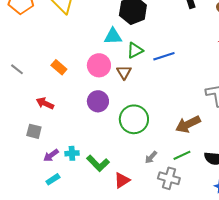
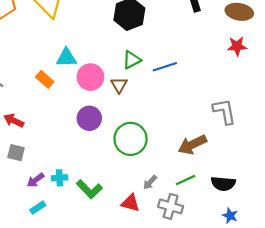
cyan triangle: (113, 36) -> (66, 58), moved
red arrow: (45, 103) -> (14, 121), moved
red triangle: (122, 180) -> (131, 203), moved, turned 48

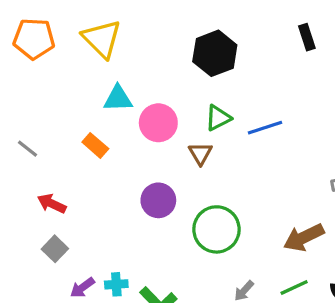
cyan triangle: (66, 58) -> (118, 99), moved
pink circle: (90, 77) -> (158, 123), moved
gray square: (16, 153) -> (55, 249), turned 30

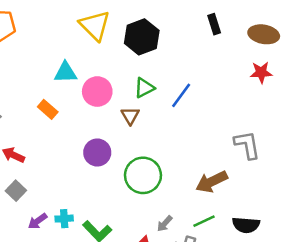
yellow triangle: (102, 39) -> (95, 25), moved
blue line: (265, 128) -> (181, 95), turned -36

